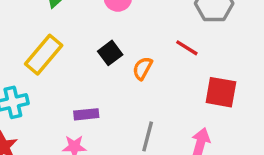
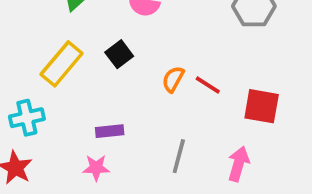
red line: (187, 48) -> (208, 85), moved
black square: (110, 53) -> (119, 54), moved

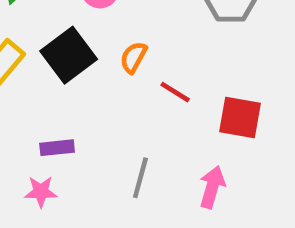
black square: (119, 54) -> (69, 55), size x1.6
orange semicircle: (173, 79) -> (133, 57), moved

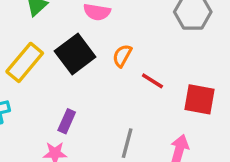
purple rectangle: (57, 148) -> (67, 121), turned -60

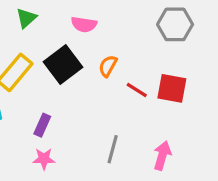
red square: (199, 99) -> (172, 88), moved
purple rectangle: (67, 121) -> (42, 125), moved

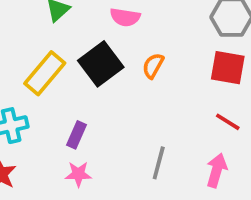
red square: (172, 88) -> (228, 68), moved
red line: (137, 90) -> (228, 122), moved

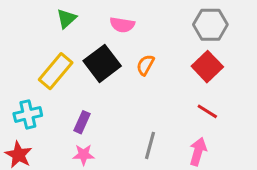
red square: (228, 68) -> (207, 67), turned 36

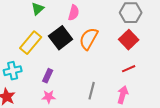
pink semicircle: (122, 25) -> (74, 13), turned -84
orange semicircle: (145, 65) -> (89, 39), size x1.6
red line: (207, 111) -> (129, 69), turned -56

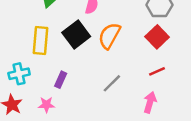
yellow rectangle: (31, 43) -> (40, 40), turned -35
gray line: (92, 91) -> (112, 83), moved, turned 30
pink star: (49, 97) -> (46, 105), moved

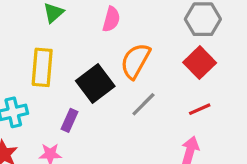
black square: (76, 35) -> (95, 83), moved
gray line: (112, 83) -> (143, 104), moved

